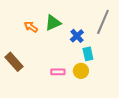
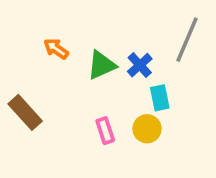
green triangle: (53, 23) -> (102, 65), moved
pink rectangle: (58, 72) -> (105, 131), turned 72

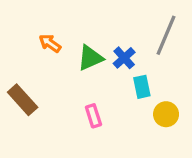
yellow circle: (147, 129) -> (166, 114), moved

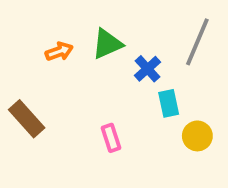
orange arrow: (50, 43) -> (59, 52), turned 125
green triangle: (90, 58) -> (107, 44), moved

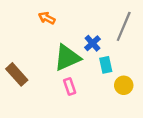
green triangle: (107, 44) -> (67, 58), moved, size x1.4
orange arrow: (59, 52) -> (47, 18), moved, turned -133

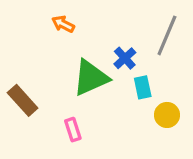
pink rectangle: (70, 86) -> (73, 130), moved

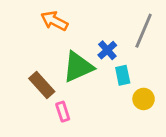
orange arrow: (63, 24) -> (54, 21), size x1.4
brown rectangle: (23, 100) -> (42, 85), moved

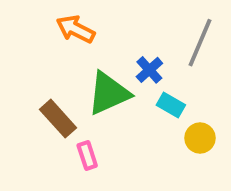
cyan rectangle: (123, 75) -> (171, 105), turned -48

